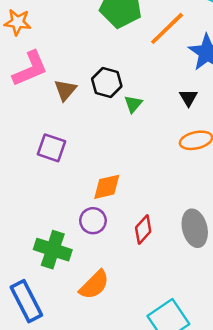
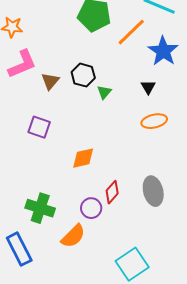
purple circle: (93, 221) -> (91, 208), moved

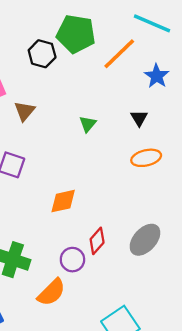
blue star: (163, 51) -> (157, 76), size x0.7
black hexagon: (83, 75) -> (42, 54), moved
gray ellipse: (153, 191) -> (145, 240), turned 56

